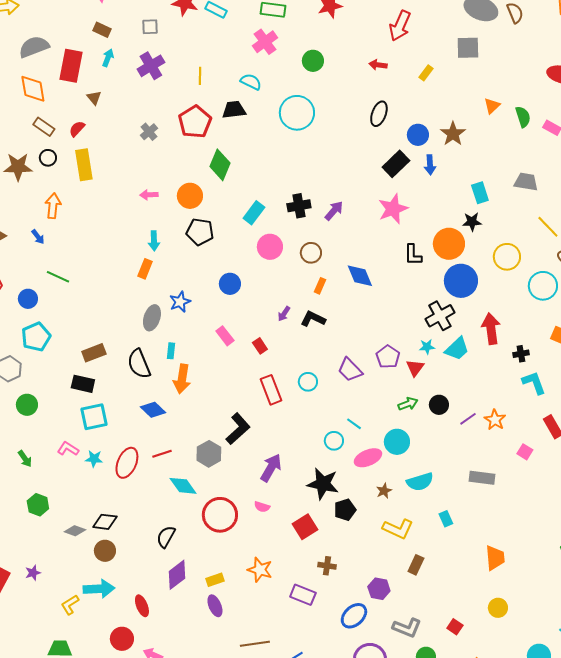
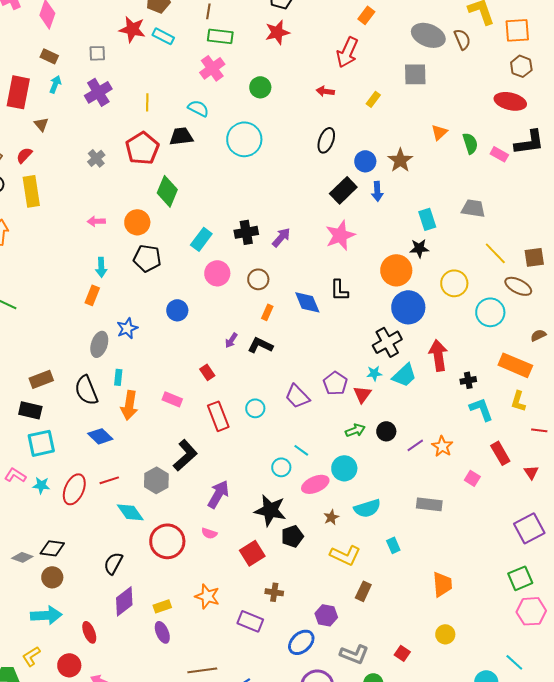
black L-shape: (413, 255) -> (339, 290), moved
pink rectangle: (225, 336) -> (172, 399), moved, turned -30
yellow L-shape: (70, 605) -> (31, 656), moved

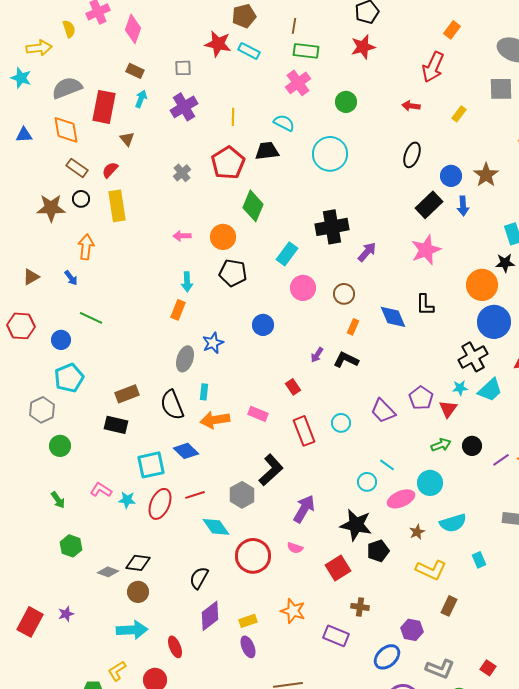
black cross: (246, 232) -> (332, 227), moved, size x1.4
orange arrow: (129, 405) -> (215, 420), turned 72
cyan square: (41, 443) -> (151, 465), moved

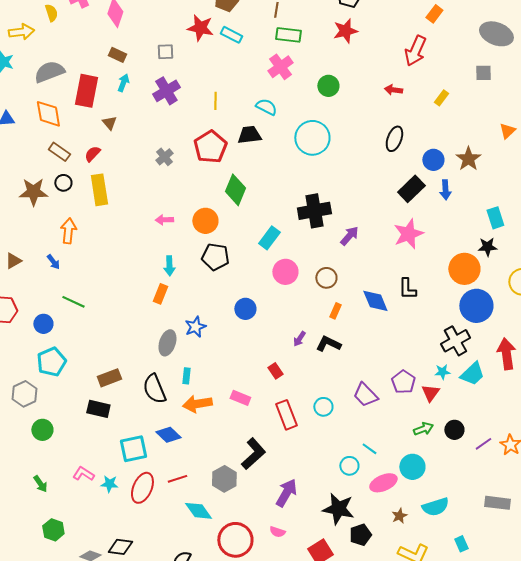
gray square: (501, 89) -> (483, 73), size x0.7

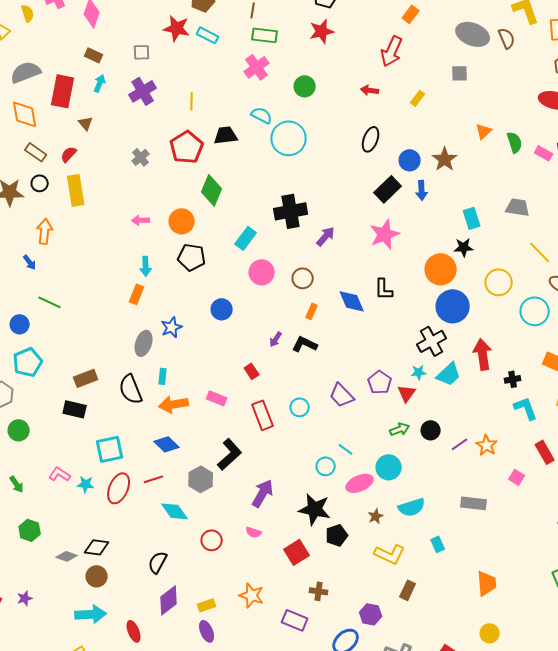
cyan semicircle: (266, 107) -> (262, 115), moved
blue diamond: (168, 435) -> (167, 444), moved
red circle: (235, 540) -> (212, 540), size x0.6

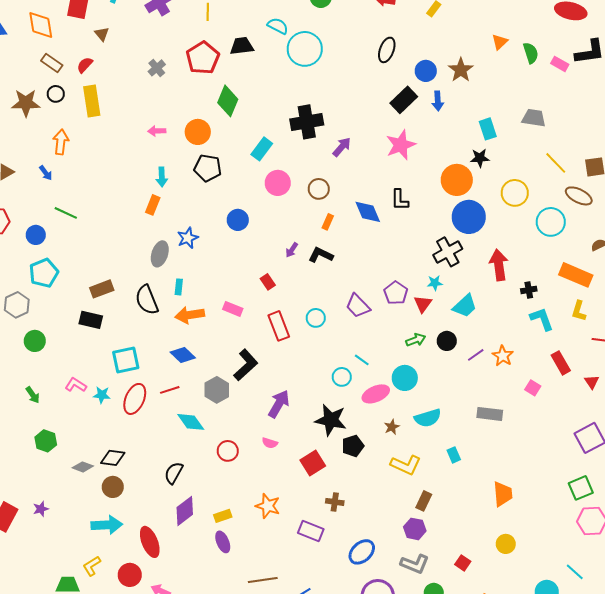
cyan trapezoid: (449, 374) -> (465, 306), moved
purple hexagon: (371, 614) -> (415, 529), moved
red ellipse: (134, 631) -> (150, 542), size x1.4

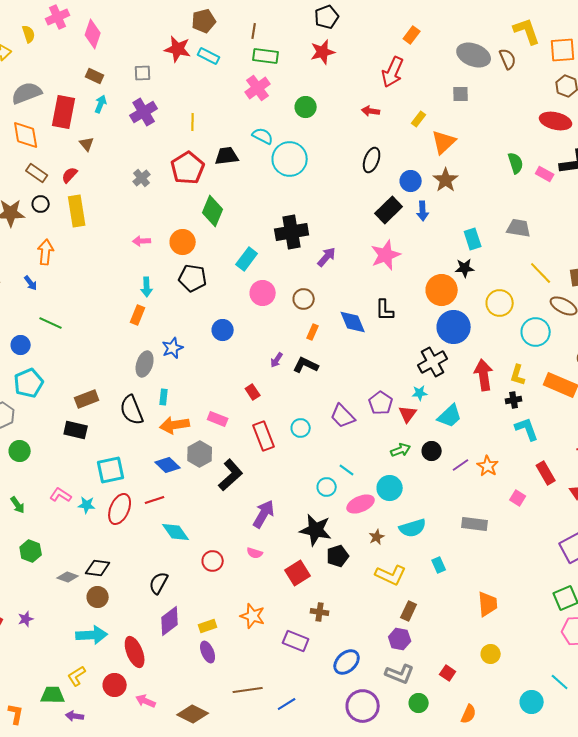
orange triangle: (500, 42) -> (444, 142), moved, size x1.5
yellow L-shape: (579, 311) -> (518, 375), moved
gray hexagon: (217, 390) -> (200, 454), moved

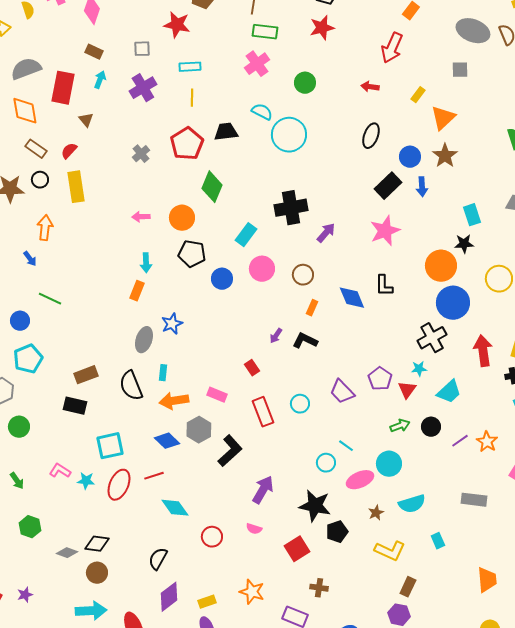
cyan rectangle: (209, 56) -> (190, 67), moved, turned -30
blue circle: (223, 330) -> (222, 279), moved

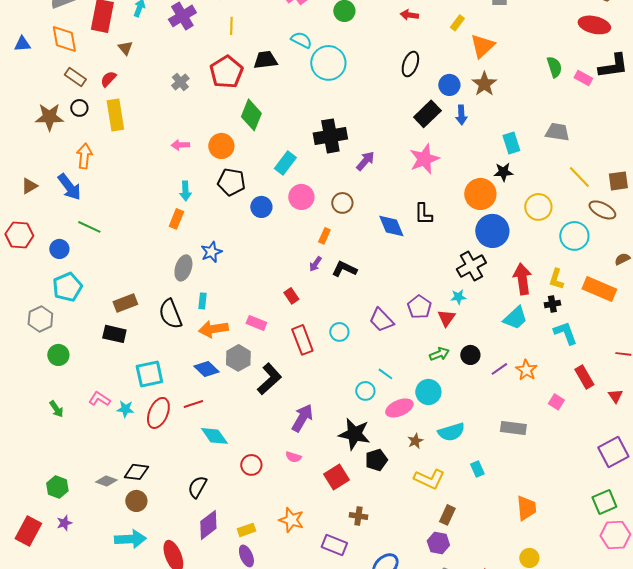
blue arrow: (30, 259) -> (69, 187), size x1.8
orange rectangle: (312, 308) -> (324, 236), moved
cyan trapezoid: (449, 392) -> (515, 318), moved
green hexagon: (30, 527) -> (57, 487), moved

